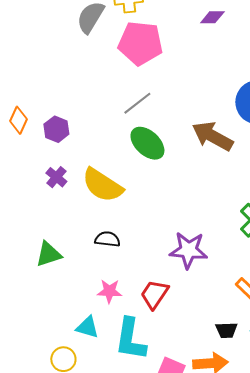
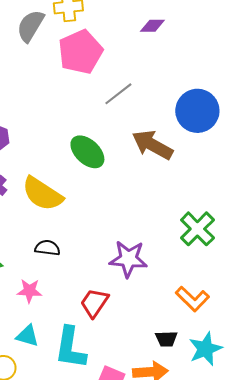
pink pentagon: (140, 43) -> (80, 52), turned -30
gray line: (137, 103) -> (118, 94), moved
pink star: (109, 291) -> (29, 291), moved

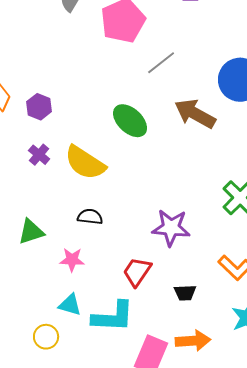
black trapezoid: (166, 339) -> (185, 293), moved
cyan L-shape: (70, 348) -> (113, 317), turned -96

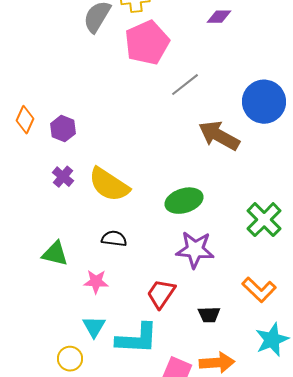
green ellipse: (130, 121) -> (184, 201), moved, turned -60
green triangle: (31, 232) -> (55, 254), turned 32
cyan triangle: (70, 305) -> (94, 327), turned 45

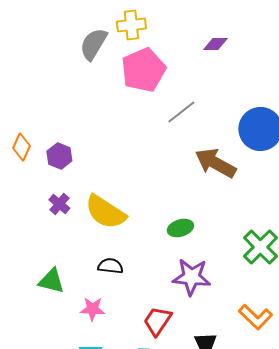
green ellipse: (184, 201) -> (180, 228), size x0.7

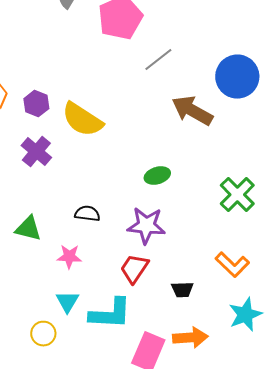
purple cross: (59, 204) -> (36, 152), size x1.4
yellow semicircle: (105, 212) -> (82, 120), moved
purple star: (191, 277) -> (146, 226), moved

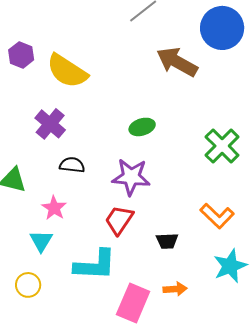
purple cross: (36, 152) -> (50, 124), moved
pink star: (69, 257) -> (54, 208), turned 30
cyan triangle: (67, 302) -> (41, 241), moved
orange arrow: (190, 338) -> (175, 289), size x0.7

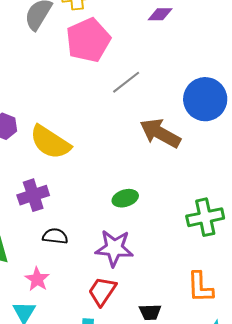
purple cross: (50, 124) -> (33, 195), turned 32
green cross: (222, 146) -> (205, 217), turned 33
orange L-shape: (217, 216) -> (200, 287), turned 44

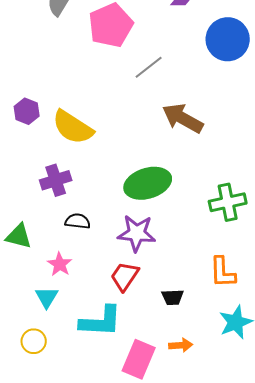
blue circle: (205, 99) -> (228, 39), moved
green ellipse: (125, 198) -> (148, 183), size x1.8

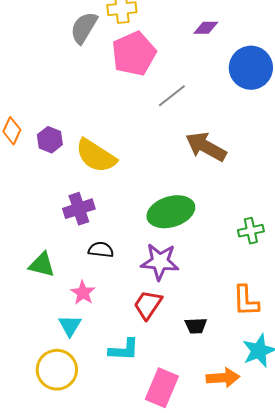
green cross: (228, 202) -> (251, 231), size x0.7
cyan L-shape: (101, 321) -> (124, 350), size x0.7
yellow circle: (34, 341) -> (57, 370), size x1.6
orange arrow: (181, 345) -> (223, 378), moved, size x1.4

